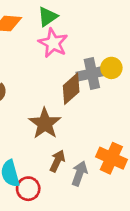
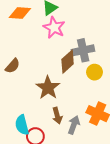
yellow circle: (111, 68) -> (95, 72), moved
brown arrow: (57, 161) -> (57, 116), turned 140

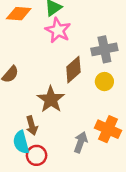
gray cross: (83, 50) -> (104, 49), moved
brown arrow: (57, 116) -> (32, 126), moved

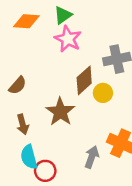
yellow circle: (104, 82) -> (103, 93), moved
brown arrow: (32, 126) -> (23, 124), moved

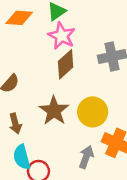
brown diamond: (84, 80) -> (66, 64), moved
yellow circle: (103, 93) -> (93, 112), moved, size x1.5

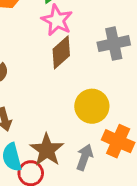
brown star: (54, 111) -> (47, 150), moved

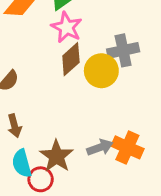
yellow circle: (92, 106) -> (101, 71), moved
gray arrow: (85, 157) -> (100, 147), moved, turned 50

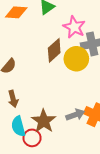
pink star: (67, 27) -> (74, 27), moved

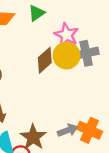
yellow circle: (76, 59) -> (66, 56), moved

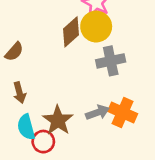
gray cross: (86, 53) -> (111, 61), moved

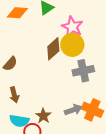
brown star: (58, 120) -> (43, 116), size x0.7
cyan semicircle: (26, 127) -> (19, 121), turned -66

